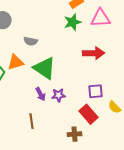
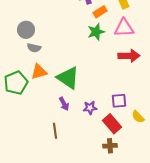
gray semicircle: (31, 41) -> (34, 48), moved
red arrow: (94, 53) -> (129, 56), moved
purple star: (59, 95) -> (90, 108), moved
brown cross: (75, 134) -> (110, 146), moved

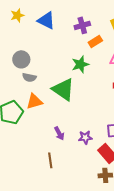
green star: (96, 32) -> (80, 64), moved
green triangle: (68, 78) -> (63, 89), moved

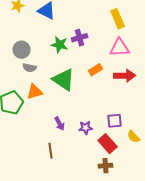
purple cross: (82, 25) -> (80, 38), moved
orange rectangle: (95, 41) -> (96, 70), moved
green star: (80, 64) -> (60, 45), moved, turned 30

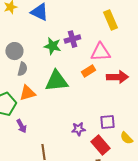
pink triangle: (120, 48) -> (100, 52), moved
gray semicircle: (30, 68) -> (22, 69), turned -88
green triangle: (64, 80) -> (56, 81), turned -40
purple arrow: (60, 124) -> (21, 126), moved

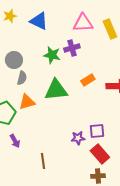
pink triangle: (100, 52) -> (83, 23), moved
purple square: (107, 122) -> (97, 131), moved
purple arrow: (21, 126) -> (15, 141), moved

